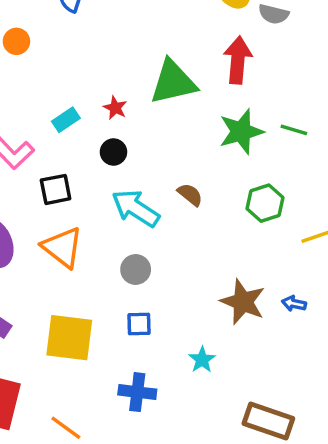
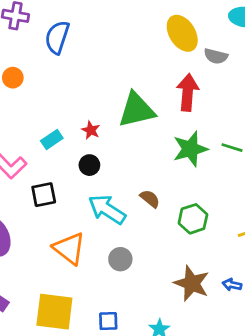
green hexagon: (265, 203) -> (193, 219), moved
orange triangle: (62, 247) -> (69, 248), moved
gray circle: (136, 269) -> (120, 259), moved
blue square: (139, 324) -> (108, 321), moved

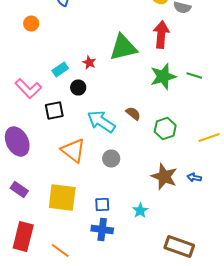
black circle: (89, 165) -> (78, 88), moved

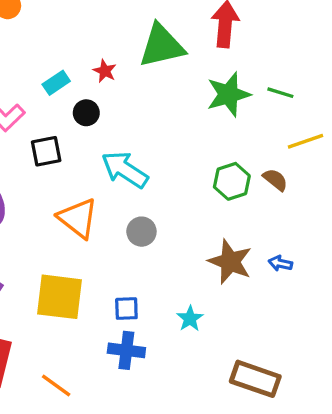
brown semicircle: (133, 114) -> (275, 180), moved
yellow line: (209, 138) -> (305, 141), moved

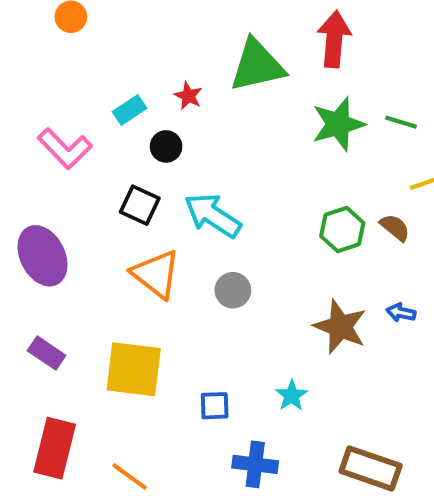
black square: (46, 151) -> (140, 205), moved, turned 36
blue arrow: (280, 263) -> (401, 312), moved
blue square: (126, 309) -> (215, 406), moved
blue cross: (126, 350) -> (255, 464), moved

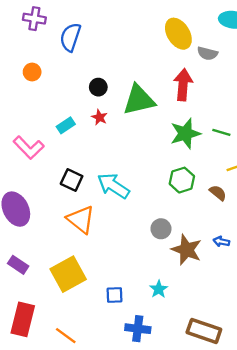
black circle: (166, 146) -> (98, 87), moved
green hexagon: (342, 229) -> (182, 180), moved
gray circle: (233, 290) -> (161, 229), moved
yellow square: (134, 369) -> (68, 274), turned -36

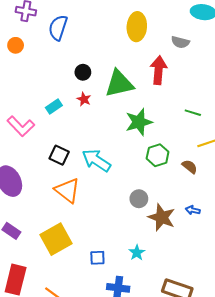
yellow ellipse: (178, 34) -> (137, 27), moved, turned 36
orange circle: (32, 72) -> (16, 45), moved
green star: (185, 134) -> (139, 122), moved

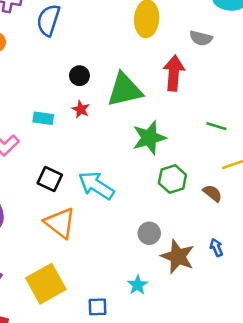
cyan rectangle: (54, 106) -> (43, 118), turned 42
blue arrow: (193, 210) -> (216, 247), turned 56
cyan star: (137, 253) -> (138, 285), moved

